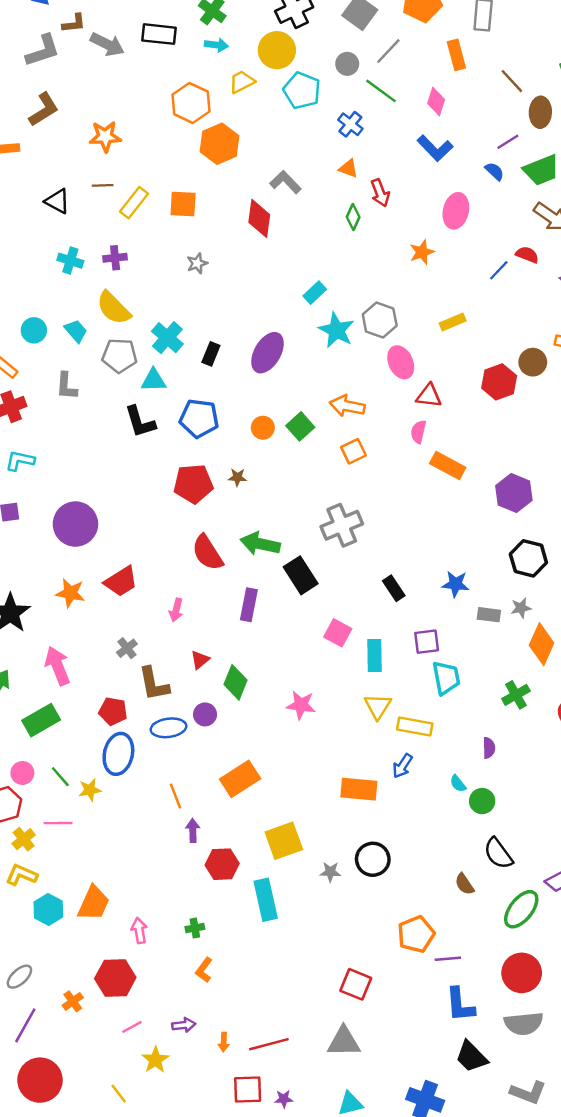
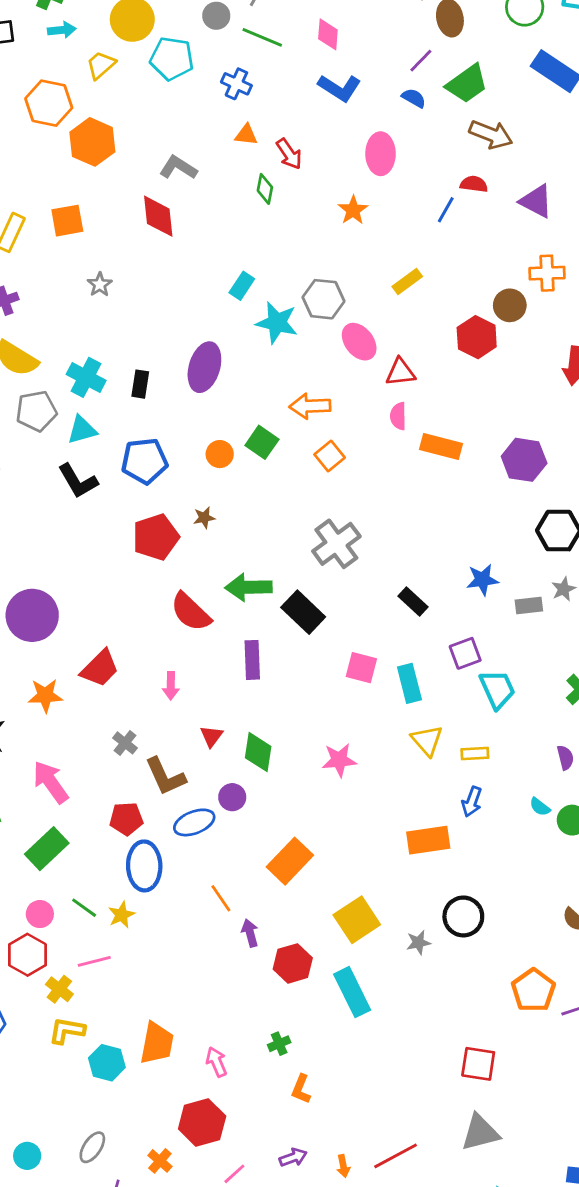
yellow rectangle: (415, 727) -> (475, 754), size x0.7

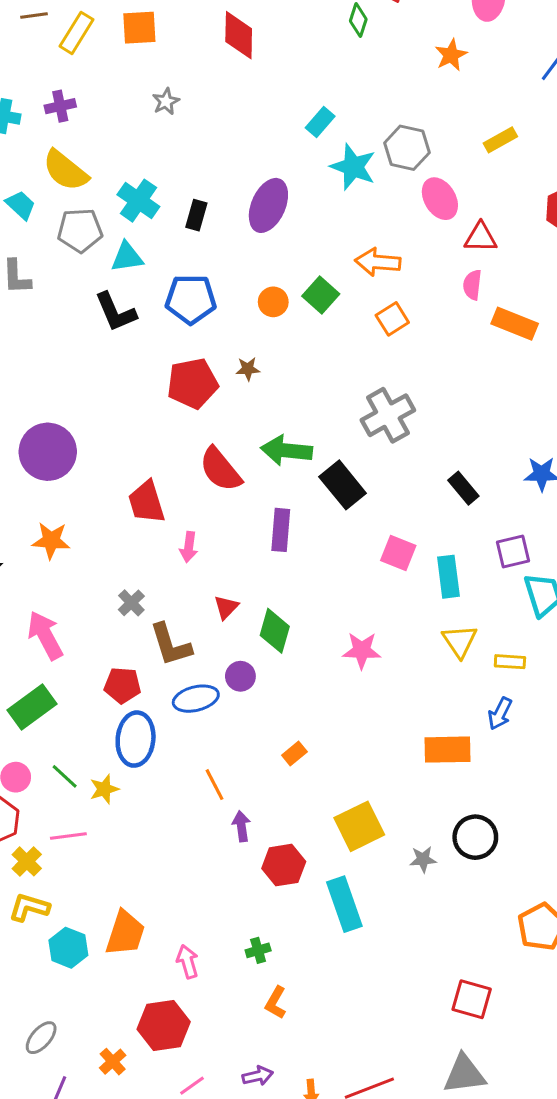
red trapezoid: (100, 668) -> (147, 502), moved, turned 111
orange rectangle: (290, 861) -> (294, 754), size x0.5

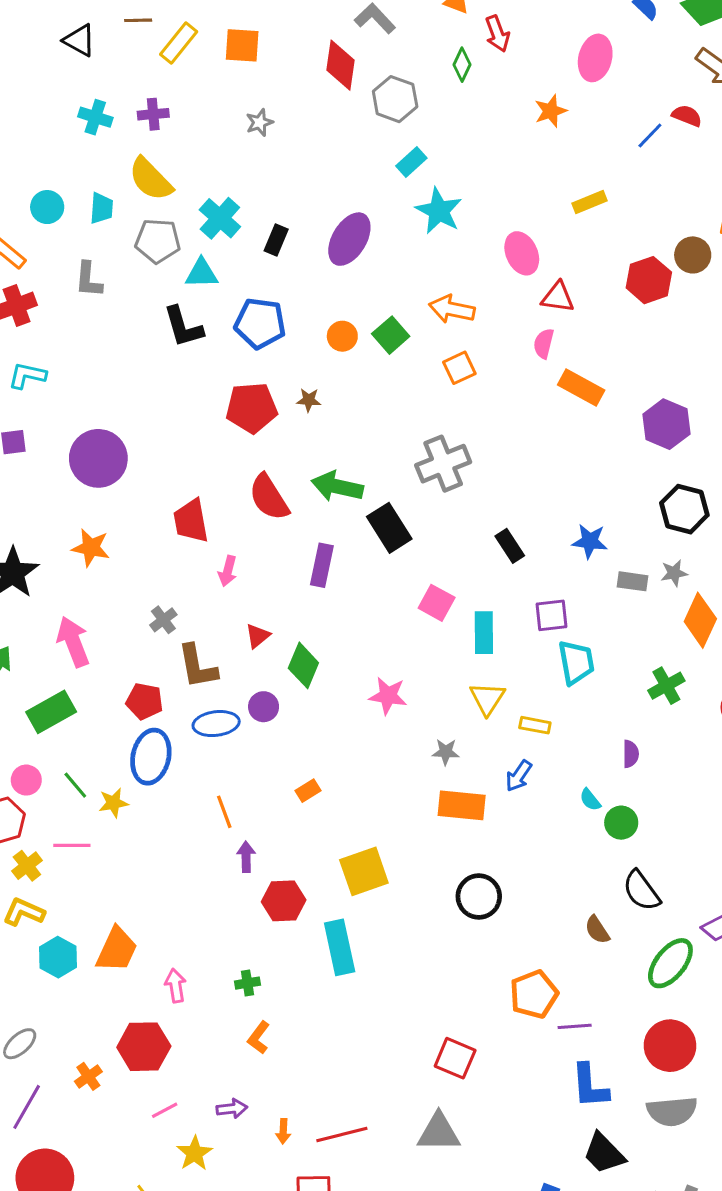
gray hexagon: (407, 148) -> (395, 99), moved
cyan trapezoid: (21, 205) -> (101, 208), turned 44
gray star: (423, 859) -> (446, 752), moved

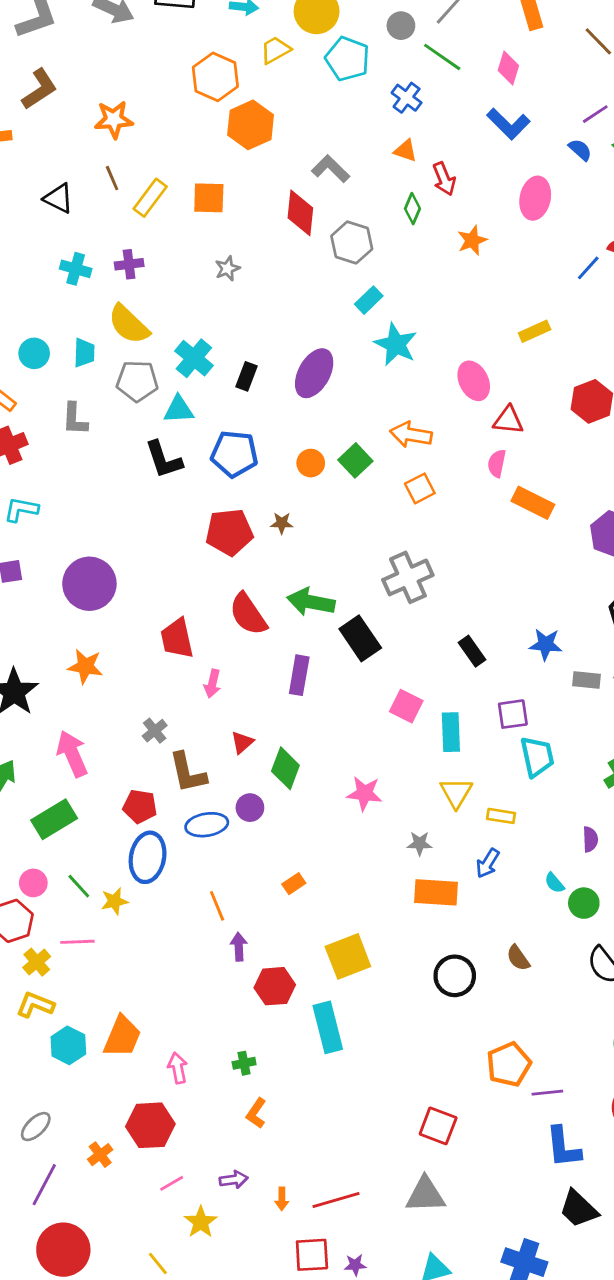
brown line: (138, 20) -> (112, 178), turned 70
orange star: (551, 111) -> (472, 240), moved
brown semicircle: (597, 930) -> (518, 958), moved

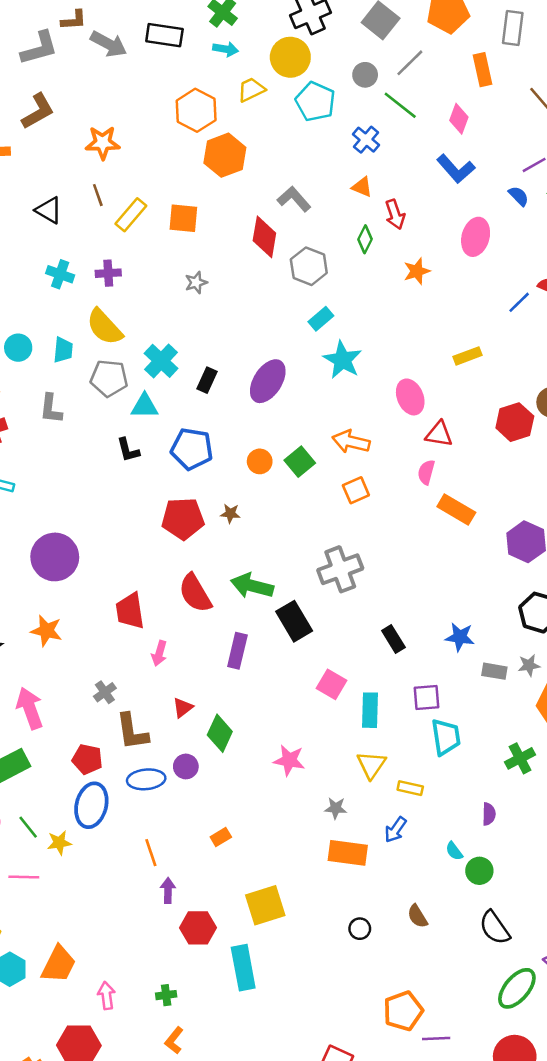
black L-shape: (164, 460) -> (128, 450), size x0.7
black circle: (455, 976) -> (360, 929), size x0.6

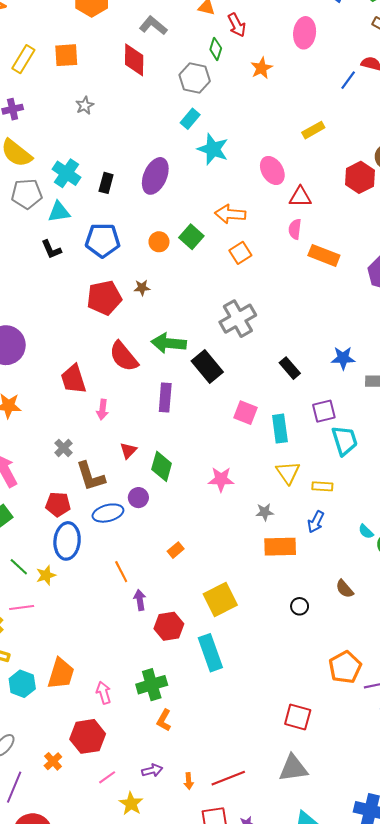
gray hexagon: (309, 266) -> (195, 78), moved
green cross: (166, 995) -> (152, 685), size x1.8

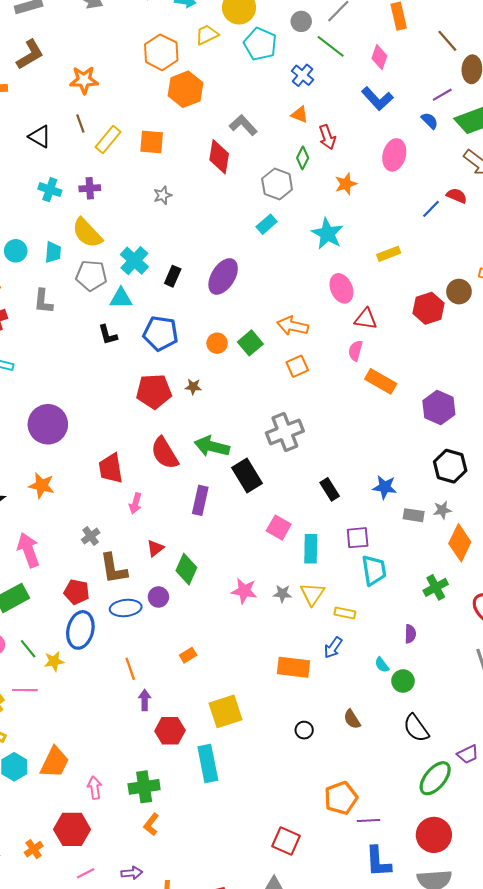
cyan star: (213, 149) -> (327, 234), moved
gray star: (265, 512) -> (282, 594), moved

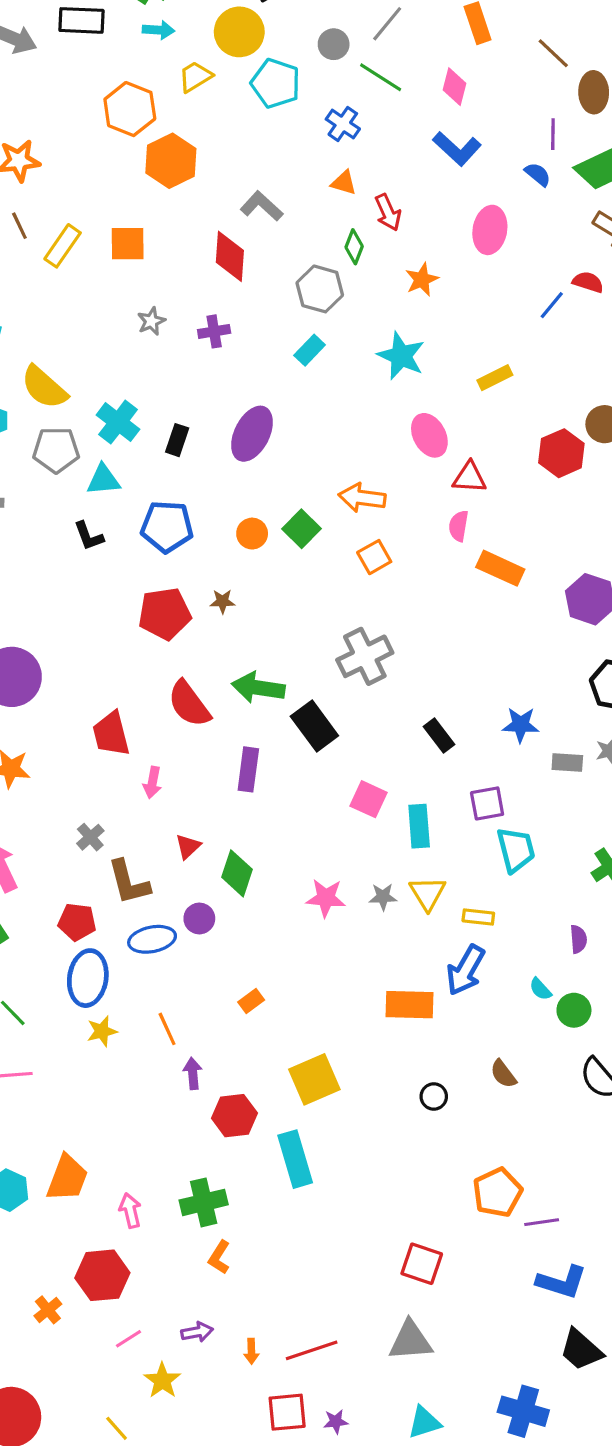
purple line: (442, 95) -> (553, 134), turned -54
purple cross: (90, 188) -> (214, 331), moved
blue arrow: (333, 648) -> (465, 970), size x1.5
yellow star: (54, 661) -> (102, 1031), moved
blue L-shape: (378, 862) -> (562, 1282), turned -64

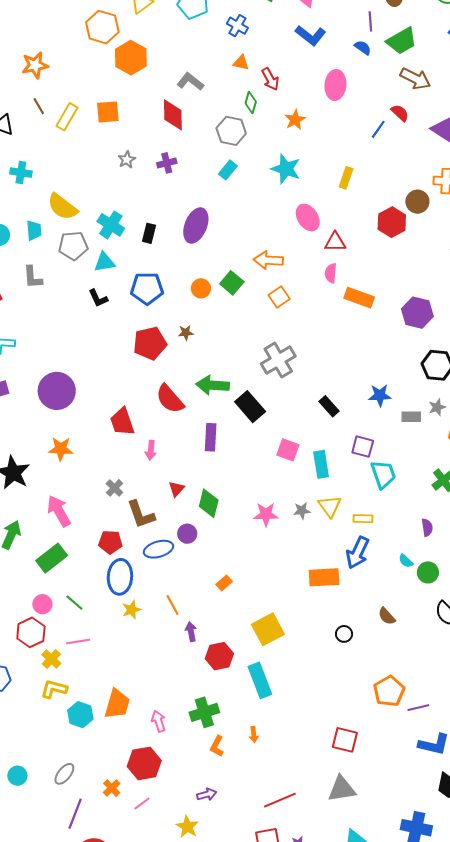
red semicircle: (588, 282) -> (400, 113), turned 30
yellow rectangle: (495, 378) -> (346, 178), turned -40
purple square: (487, 803) -> (363, 447), turned 30
pink line: (129, 1339) -> (142, 803), moved
orange arrow: (251, 1351) -> (254, 735), moved

